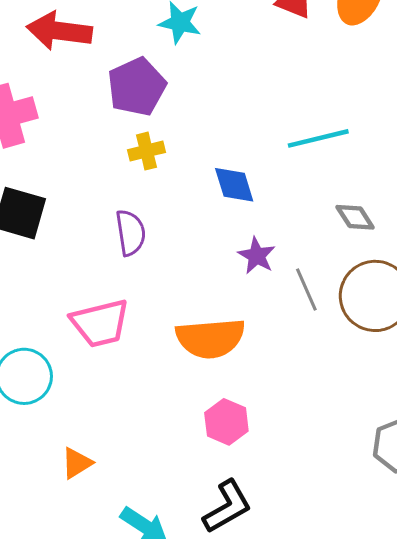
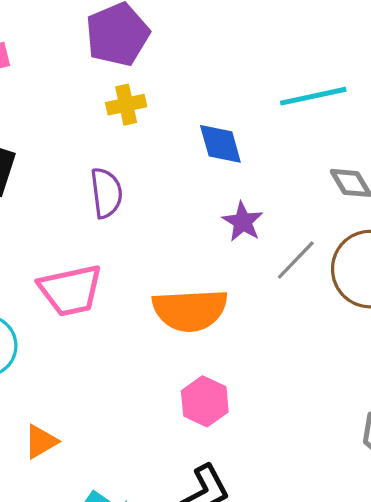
gray line: (306, 289) -> (296, 260), turned 66

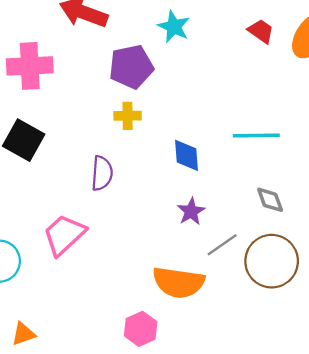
pink trapezoid: (70, 290) -> (64, 235), turned 138
orange semicircle: (190, 310) -> (179, 282), moved

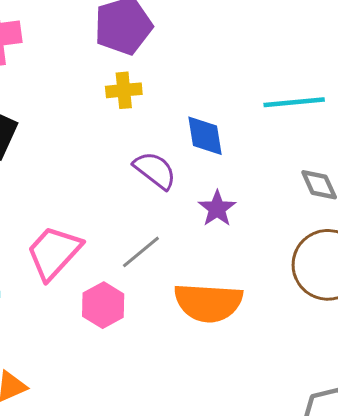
purple semicircle: (102, 173) -> (155, 170), moved, turned -52
gray line: (222, 245) -> (141, 252), moved
pink hexagon: (141, 329) -> (103, 305), moved

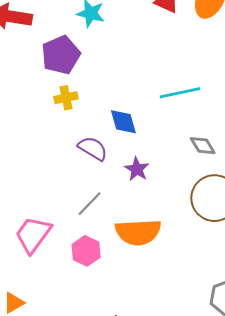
pink trapezoid: (54, 253) -> (33, 235), moved
pink hexagon: (103, 305) -> (86, 251), moved

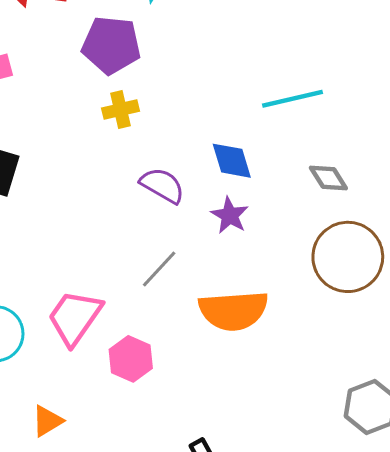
purple pentagon: (61, 55) -> (111, 45), turned 30
blue diamond: (123, 122) -> (232, 161), moved
pink hexagon: (86, 251) -> (131, 359), moved

